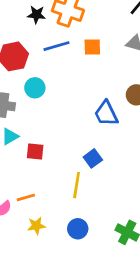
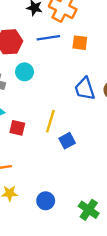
blue trapezoid: (106, 113) -> (85, 89), moved
yellow line: (77, 185) -> (50, 121), moved

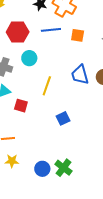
yellow line: (50, 121) -> (47, 86), moved
green cross: (89, 210) -> (63, 168), moved

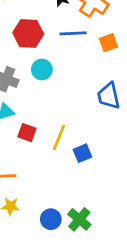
orange square: (78, 35) -> (108, 43), turned -32
yellow line: (47, 86) -> (59, 137), moved

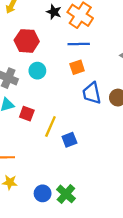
blue line: (73, 33) -> (79, 44), moved
orange square: (108, 43) -> (77, 67), moved
red square: (27, 133) -> (27, 114), moved

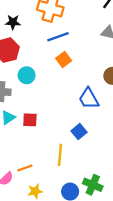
black star: (54, 12) -> (13, 22), moved
blue trapezoid: (92, 93) -> (89, 99), moved
yellow line: (50, 127) -> (60, 155), moved

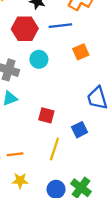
blue line: (58, 37) -> (60, 26), moved
red square: (30, 120) -> (46, 115), moved

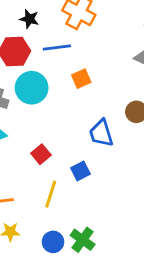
cyan circle: (39, 59) -> (32, 88), size x1.5
red square: (46, 115) -> (41, 154), turned 35

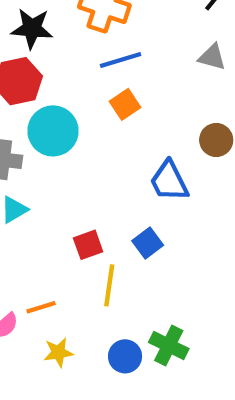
black star: (29, 19) -> (32, 28), size x1.4
blue line: (57, 47) -> (121, 60), moved
red square: (41, 154) -> (88, 245), moved, turned 30

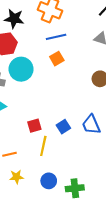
blue trapezoid: (169, 181) -> (91, 125), moved
green cross: (169, 346) -> (75, 188), moved, turned -36

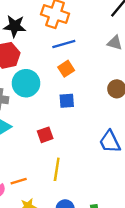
red square: (34, 126) -> (45, 135), moved
blue square: (63, 127) -> (67, 101), moved, turned 32

